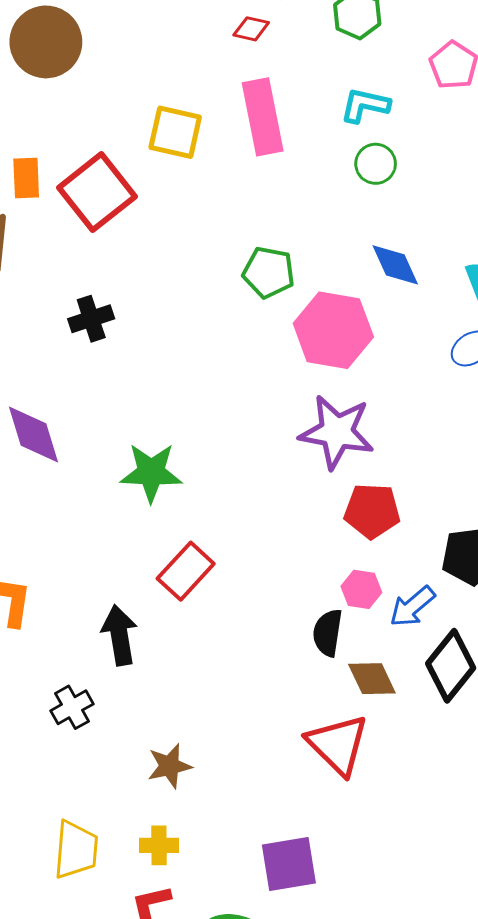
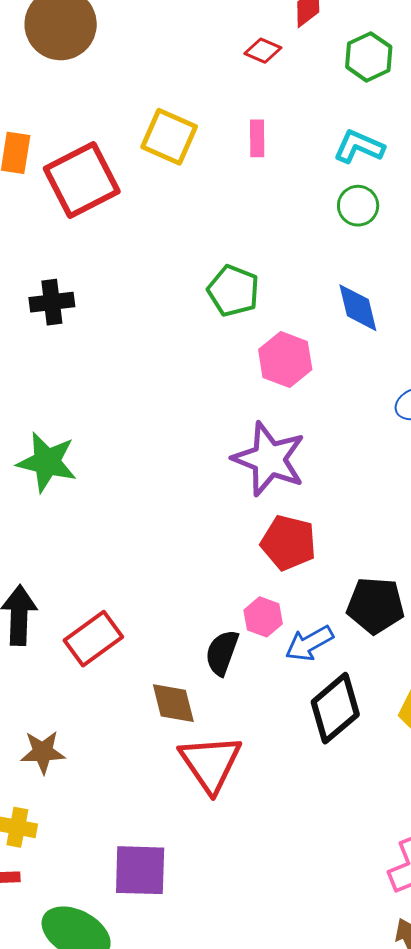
pink rectangle: (263, 117) -> (257, 138), size x0.5
pink hexagon: (333, 330) -> (285, 359), size x0.7
green star: (151, 473) -> (47, 462), moved
red rectangle: (186, 571) -> (93, 639), moved
brown diamond: (372, 679) -> (173, 703), moved

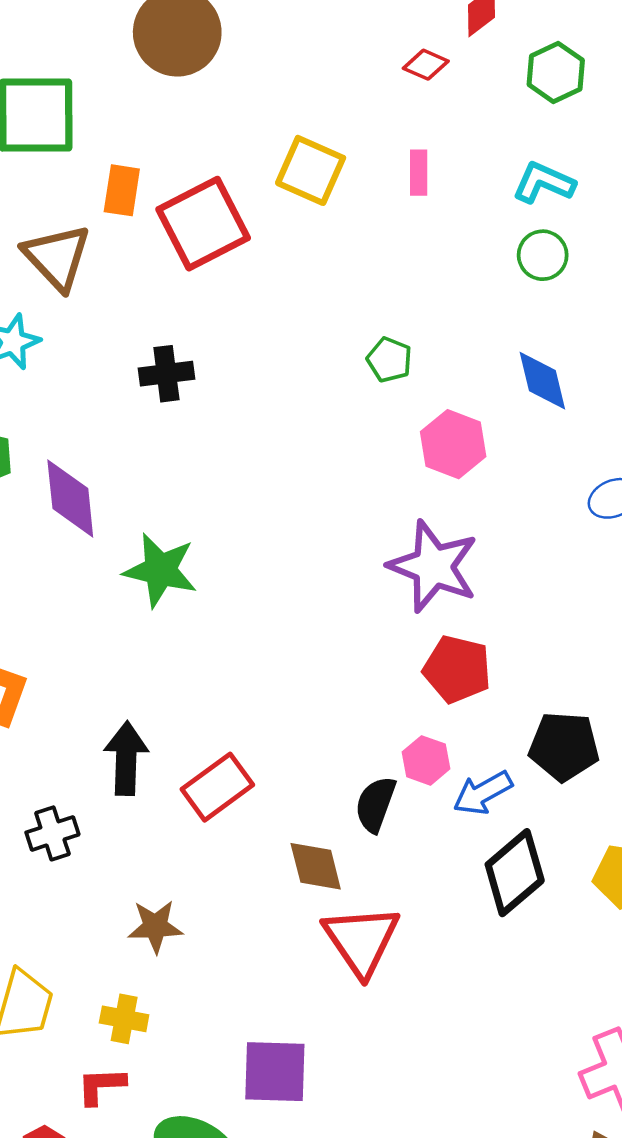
green pentagon: (233, 291) -> (389, 360), size x0.7

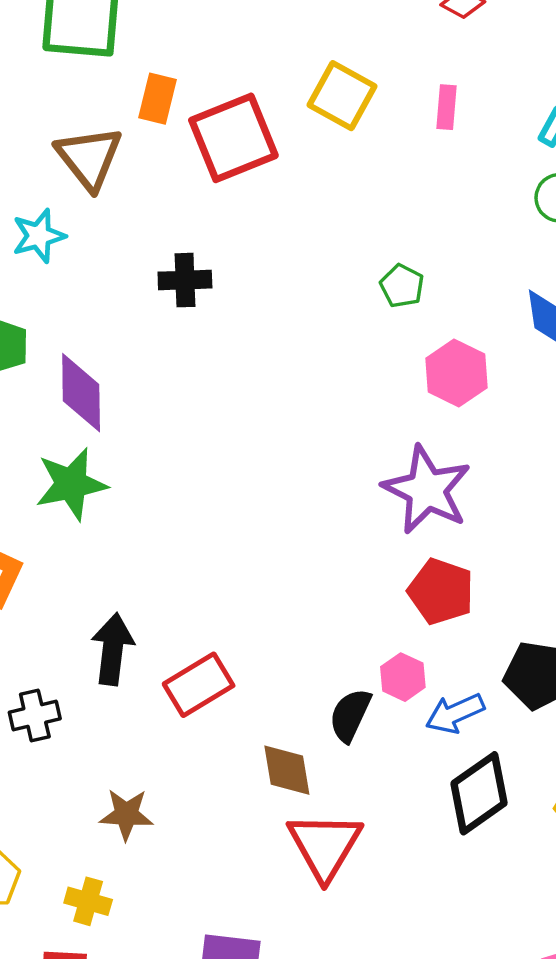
green star: (160, 570) -> (71, 484), moved, turned -30

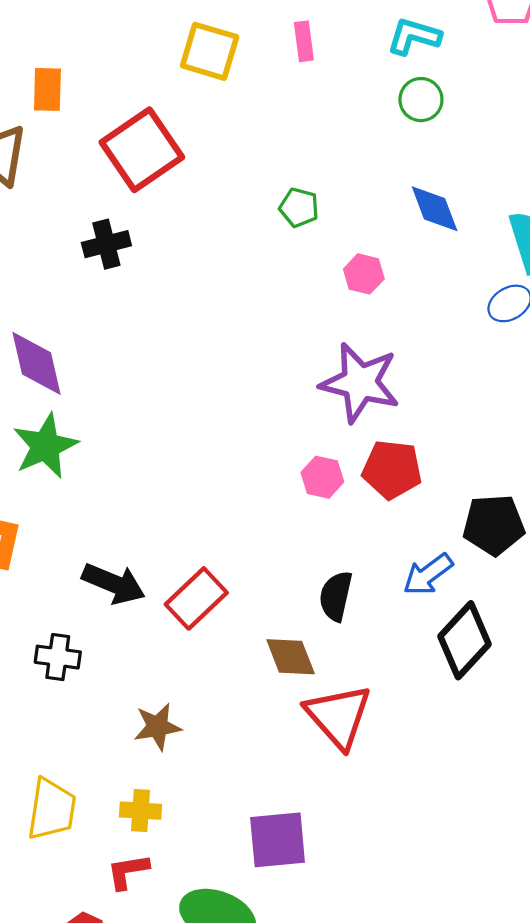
red square: (233, 138) -> (142, 150), moved
pink hexagon: (456, 373) -> (364, 274), size x0.7
black arrow: (113, 649) -> (114, 584), turned 118
pink hexagon: (403, 677) -> (322, 477), moved
black cross: (35, 716) -> (58, 657), turned 33

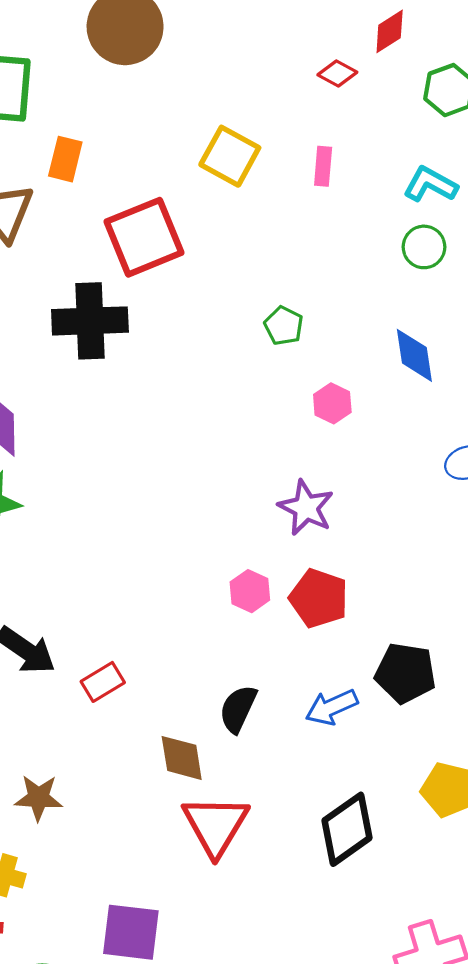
black cross: (106, 244) -> (90, 321), size x1.6
purple star: (360, 383) -> (306, 508), size x0.7
red rectangle: (196, 598) -> (103, 682), size x0.7
black diamond: (464, 640) -> (347, 829), moved

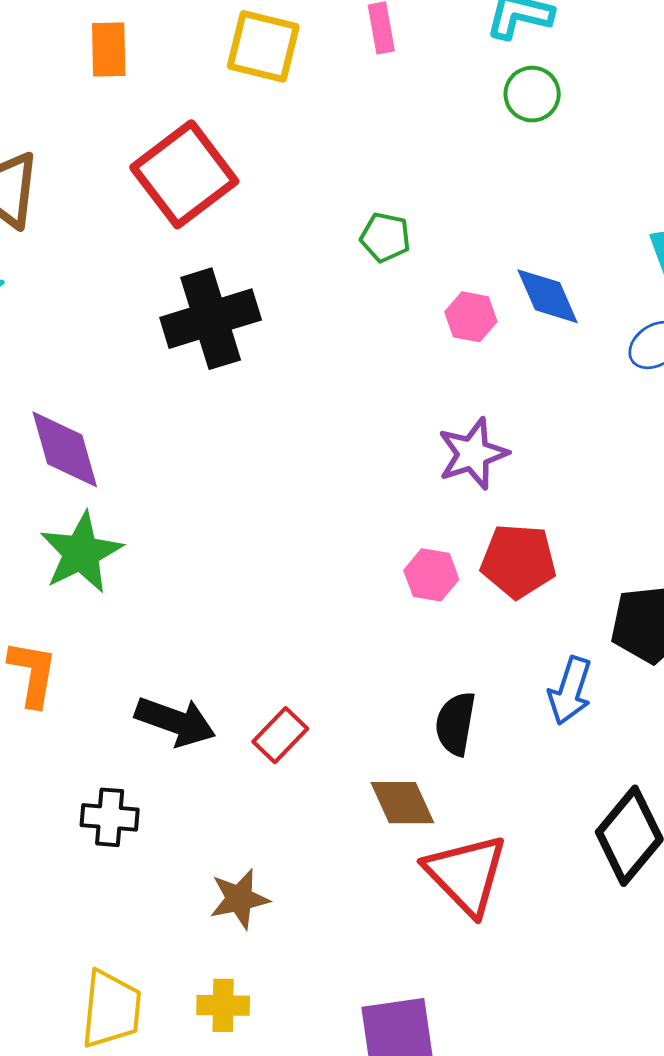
orange rectangle: (65, 159) -> (109, 49), moved
black cross: (90, 321) -> (211, 319), moved
blue diamond: (414, 355) -> (547, 296), moved
purple star: (306, 508) -> (473, 454), turned -30
blue arrow: (332, 707) -> (570, 691), turned -33

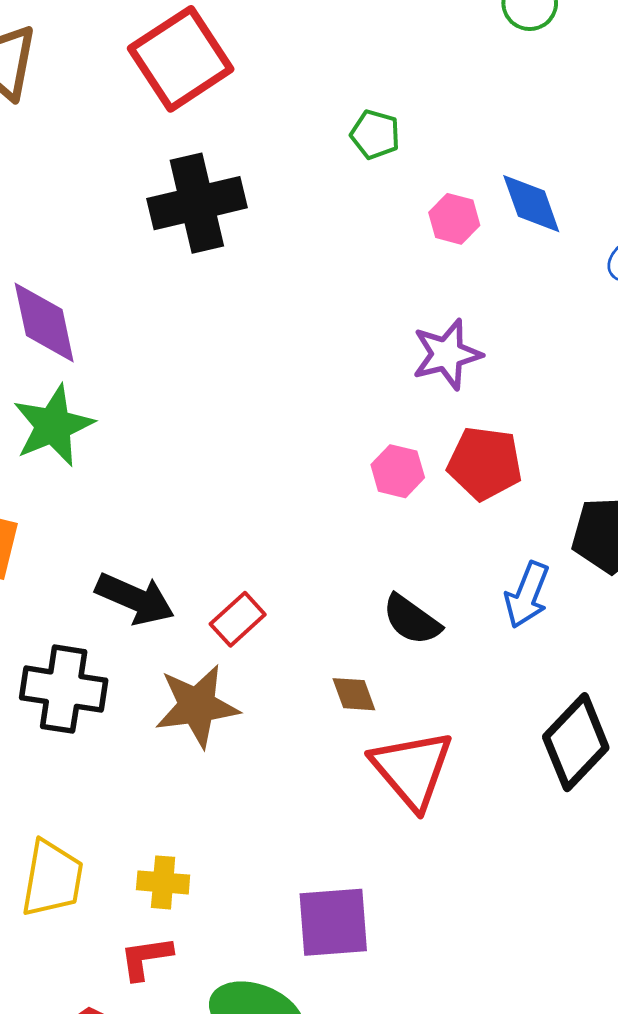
black semicircle: (455, 724) -> (412, 620), turned -68
brown diamond: (402, 803) -> (354, 694), size x0.7
black cross: (110, 817) -> (64, 689), size x1.5
brown star: (239, 899) -> (197, 706), moved, size x1.4

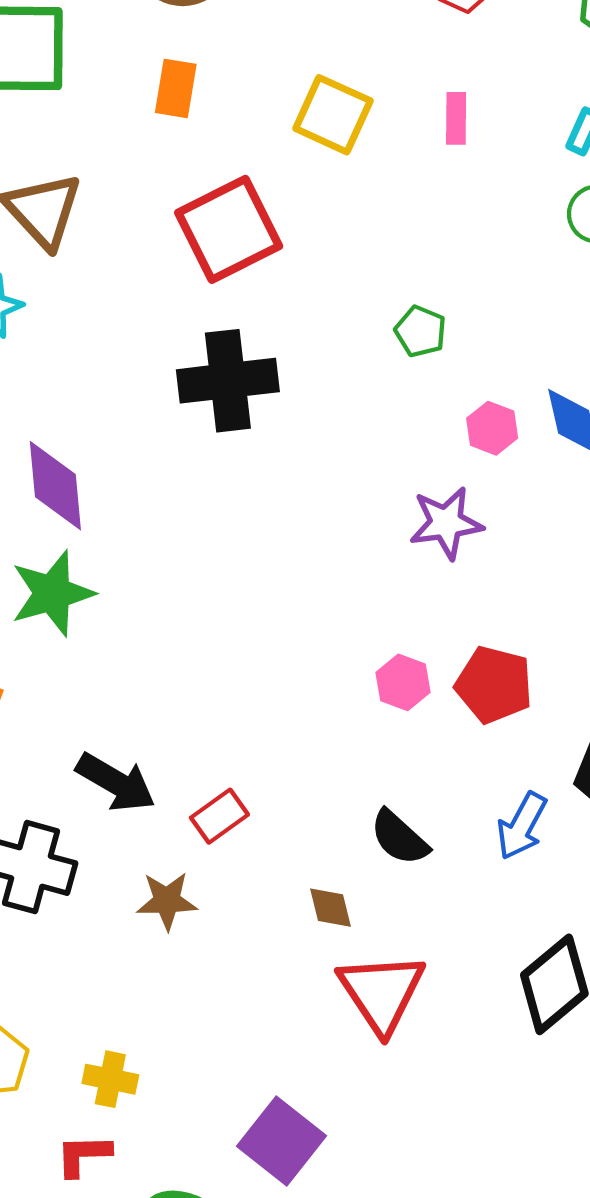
purple star: (447, 354) -> (446, 523), moved
brown star: (197, 706) -> (167, 901), size x0.7
purple square: (333, 922) -> (282, 1141), turned 36

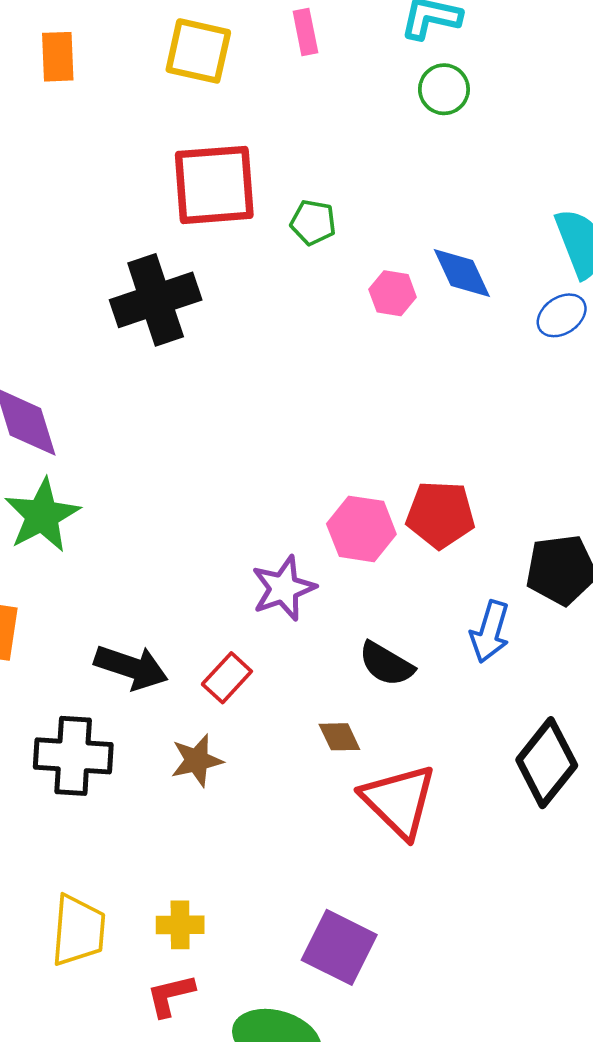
red square: (229, 229) -> (214, 185), moved, turned 34
purple star: (446, 523) -> (284, 588), moved
pink hexagon: (403, 682) -> (361, 529), size x1.4

